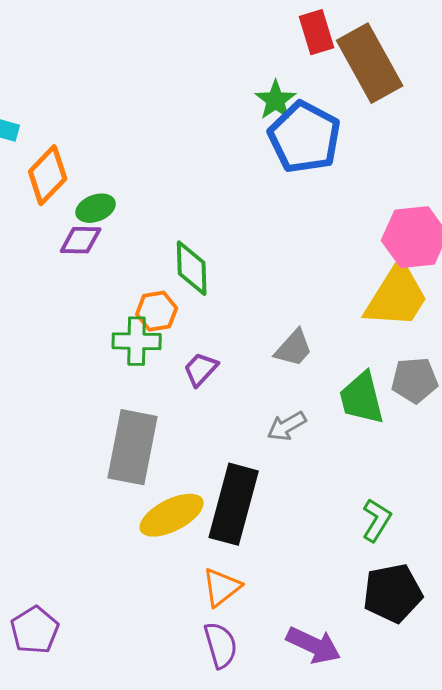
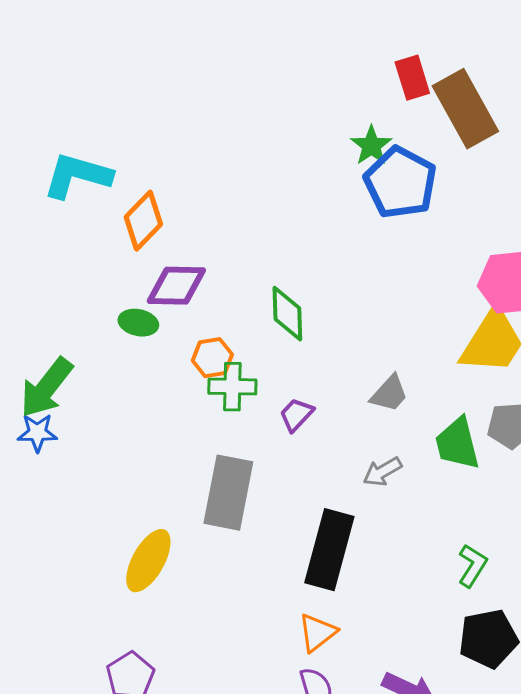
green ellipse: (96, 208) -> (138, 323), moved, turned 33
purple diamond: (81, 240) -> (176, 286), size x1.4
orange hexagon: (157, 311) -> (212, 358), moved
yellow ellipse: (172, 515) -> (148, 561), moved, turned -34

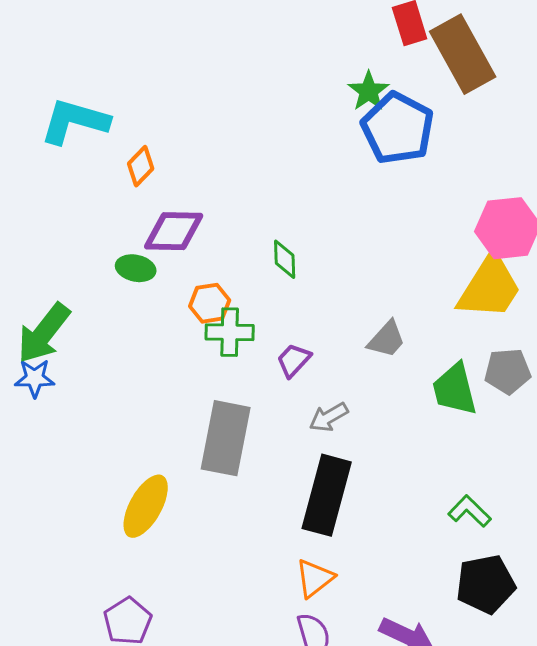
orange diamond: (143, 221) -> (141, 166), size x0.7
green diamond: (287, 314) -> (285, 259), size x0.7
gray arrow: (382, 472) -> (329, 417), moved
green L-shape: (472, 566) -> (470, 511), turned -78

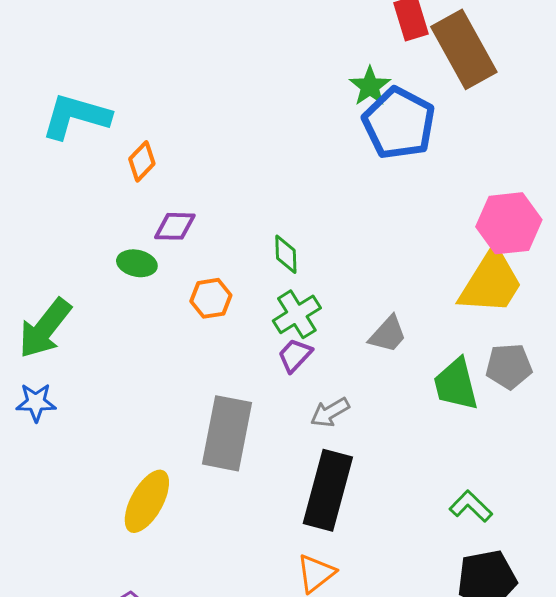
purple diamond: (174, 231) -> (175, 226), size x0.7
green cross: (230, 332) -> (297, 314), moved, turned -33
blue star: (35, 378) -> (36, 402), moved

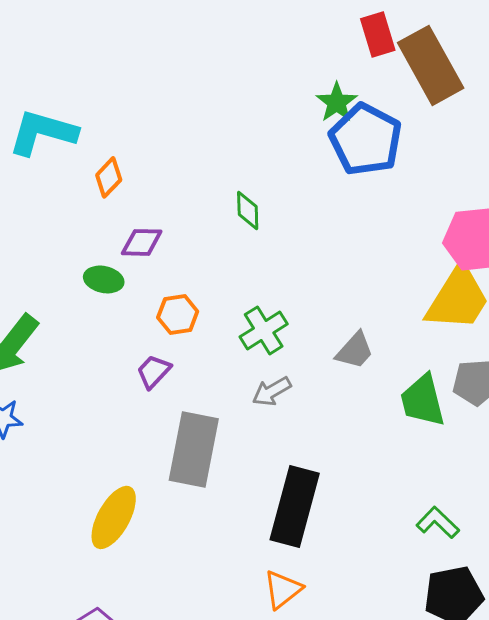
green diamond: (286, 254) -> (248, 210), moved
purple trapezoid: (295, 355) -> (154, 371), moved
gray arrow: (330, 412) -> (272, 391), moved

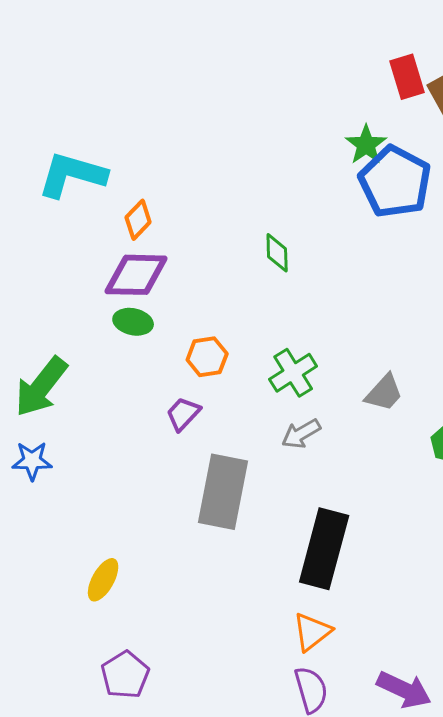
purple diamond: (142, 242) -> (136, 275), moved, size x1.5
yellow ellipse: (114, 517) -> (103, 580), moved, size x0.7

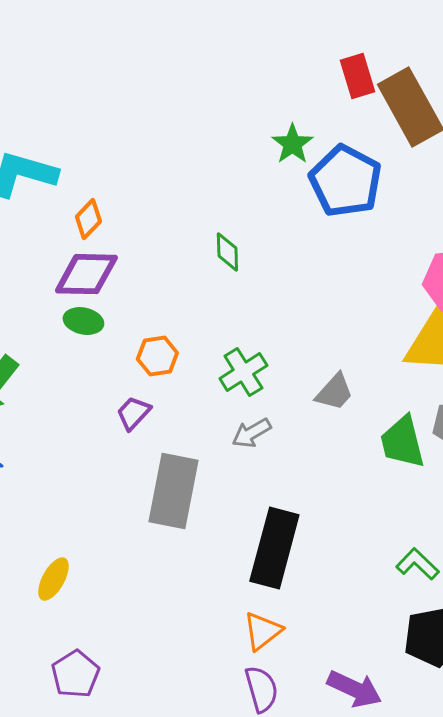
green star: (366, 145) -> (292, 144), moved

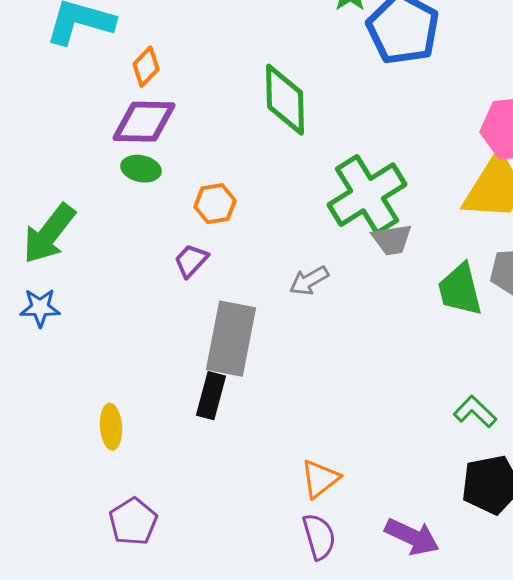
green diamond: (227, 252) -> (285, 100), size x1.8
green cross: (243, 372) -> (367, 195), moved, size x1.6
gray trapezoid: (334, 392) -> (392, 240), turned 39
black rectangle: (274, 548) -> (211, 396), moved, size x0.6
yellow ellipse: (53, 579) -> (111, 427), turned -33

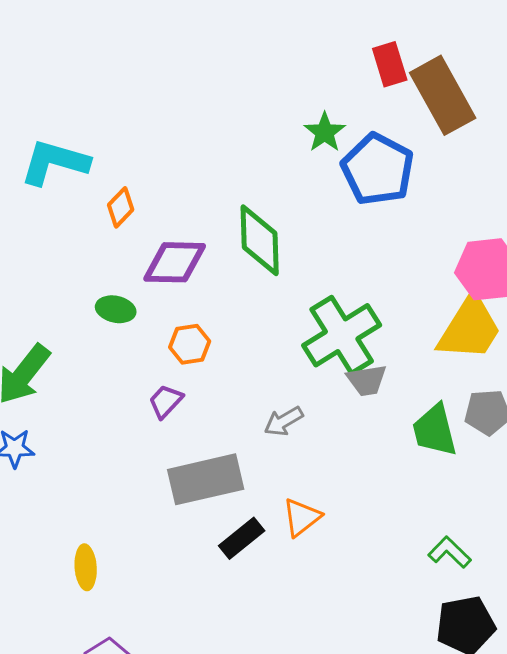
purple diamond: (144, 122) -> (175, 262), moved
gray rectangle: (231, 339) -> (206, 479), turned 66
black rectangle: (211, 396) -> (242, 538), moved, turned 36
orange triangle: (320, 479) -> (302, 517), moved

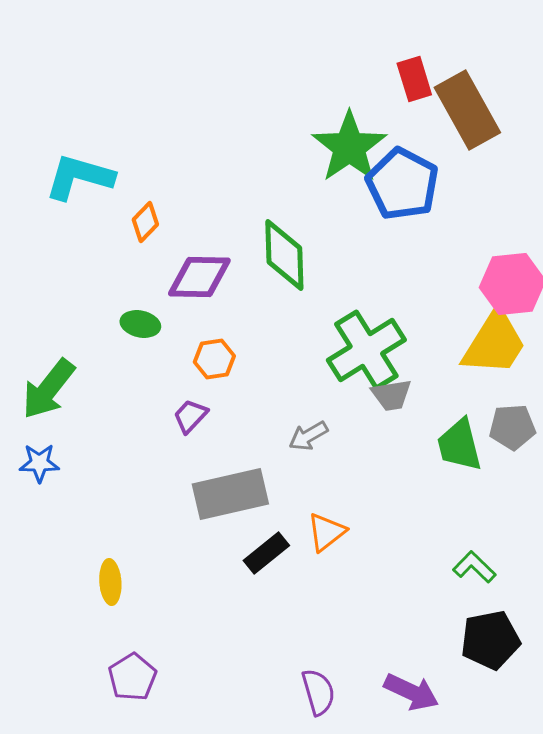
green star: (325, 132) -> (349, 147), size x1.8

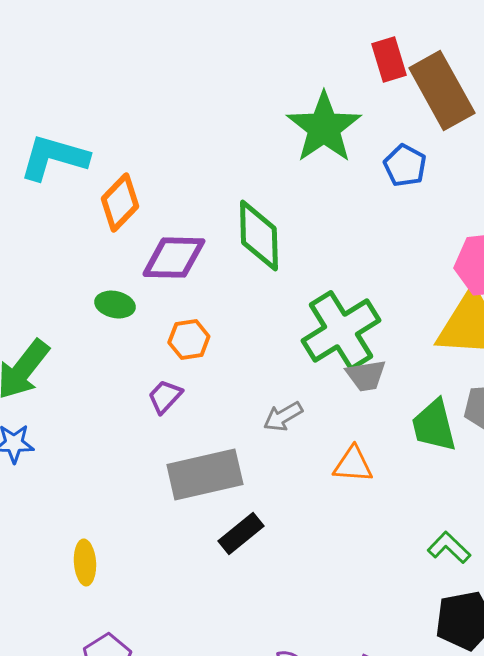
blue pentagon: (402, 184) -> (405, 166), moved, size x0.6
orange diamond: (145, 222) -> (120, 203), size x1.4
orange triangle: (326, 532) -> (353, 465), moved, turned 42

